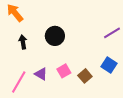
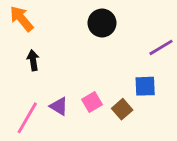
black circle: (55, 36) -> (102, 23), moved
blue square: (109, 65) -> (145, 86), moved, turned -35

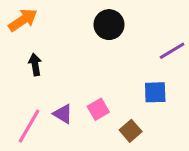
orange arrow: (22, 19) -> (23, 20), turned 96
brown square: (122, 109) -> (131, 131), moved

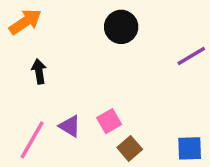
blue square: (155, 92) -> (190, 148), moved
brown square: (131, 131) -> (130, 148), moved

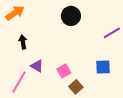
purple triangle: (70, 126) -> (37, 66), moved
blue square: (190, 148) -> (103, 67), moved

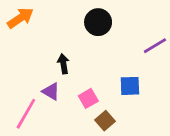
black arrow: (23, 42) -> (63, 64), moved
blue square: (103, 67) -> (130, 86), moved

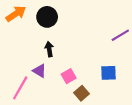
black circle: (98, 22) -> (47, 17), moved
blue square: (130, 86) -> (108, 73), moved

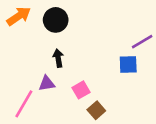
purple triangle: (40, 71) -> (47, 84), turned -40
blue square: (108, 73) -> (128, 64), moved

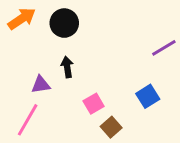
blue square: (128, 64) -> (148, 96), moved, turned -30
purple triangle: (47, 84) -> (41, 85), moved

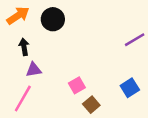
black arrow: (67, 67) -> (24, 47), moved
blue square: (148, 96) -> (130, 88), moved

